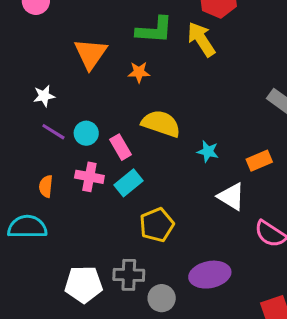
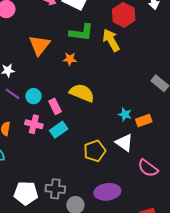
cyan star: (208, 151) -> (125, 114), moved
yellow pentagon: (157, 225) -> (95, 151), moved

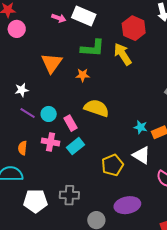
gray cross: (55, 189) -> (69, 195), moved
white pentagon: (26, 193) -> (35, 201), moved

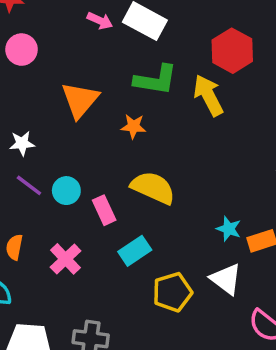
pink circle: (17, 29) -> (22, 50), moved
pink cross: (51, 142) -> (66, 259), moved, turned 30
cyan rectangle: (75, 146) -> (135, 251), moved

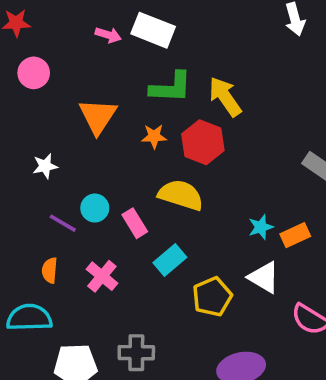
red hexagon: (232, 51) -> (203, 142), moved
purple line: (29, 185) -> (63, 223), moved
cyan star: (229, 229) -> (261, 227), turned -30

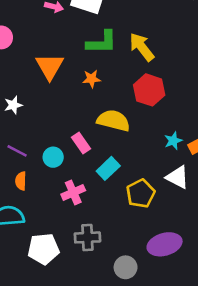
red hexagon: (203, 142) -> (149, 90), moved
cyan circle: (95, 208) -> (53, 157), moved
purple line: (63, 223) -> (17, 151), moved
pink cross: (102, 276) -> (73, 192), moved, turned 30

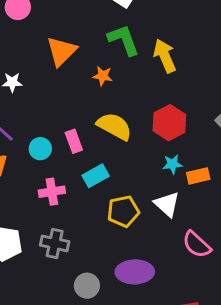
green L-shape: (102, 42) -> (124, 40), turned -124
red hexagon: (149, 90) -> (169, 123), moved

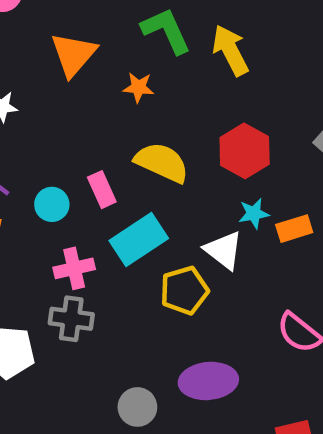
cyan rectangle: (96, 176) -> (139, 240), size x1.4
white triangle: (167, 204) -> (224, 250), moved
gray cross: (55, 243) -> (71, 319), moved

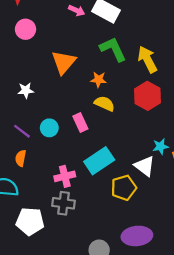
red hexagon: (245, 151) -> (148, 96), moved
yellow semicircle: (162, 162) -> (104, 104), moved, size x0.7
pink rectangle: (102, 190) -> (80, 123), moved
cyan circle: (52, 204) -> (49, 128), moved

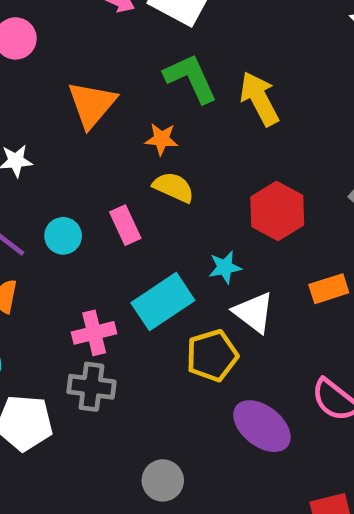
red hexagon: (148, 96) -> (277, 211), moved
cyan star: (160, 146) -> (225, 267), moved
purple ellipse: (137, 236) -> (262, 426), moved, turned 44

